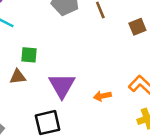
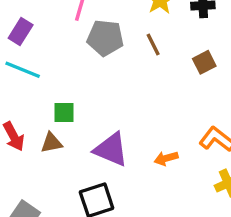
purple triangle: (62, 86) -> (111, 149), turned -32

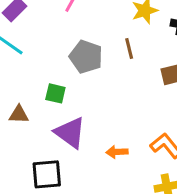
gray pentagon: (105, 38) -> (86, 57), moved
green square: (64, 113) -> (55, 93), moved

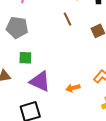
gray pentagon: (86, 57) -> (17, 27), moved

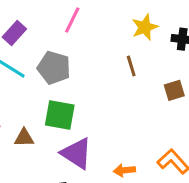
green square: (25, 58) -> (60, 115), size x1.5

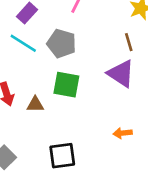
purple triangle: (77, 153) -> (121, 74), moved

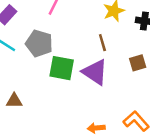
green square: (66, 85) -> (62, 68), moved

